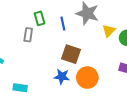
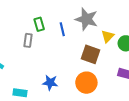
brown square: (71, 54) -> (90, 54), moved
blue star: (62, 77) -> (50, 83), moved

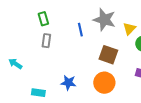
green rectangle: (39, 24) -> (43, 19), moved
yellow triangle: (108, 36) -> (129, 29), moved

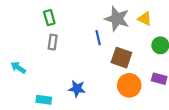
yellow triangle: (129, 29) -> (145, 19), moved, turned -48
blue line: (80, 30) -> (98, 38), moved
orange circle: (104, 83) -> (129, 85), moved

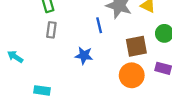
brown square: (121, 58) -> (136, 46), moved, turned -30
blue star: (77, 89) -> (84, 55), moved

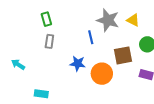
orange circle: (132, 75) -> (102, 74), moved

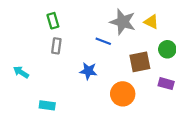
blue line: (91, 37) -> (103, 41), turned -56
orange circle: (102, 74) -> (123, 94), moved

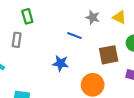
gray star: (123, 22) -> (93, 17), size x0.6
gray rectangle: (56, 46) -> (17, 40), moved

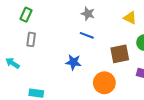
green rectangle: (27, 16) -> (26, 15), moved, turned 40
gray star: (93, 17) -> (88, 14), moved

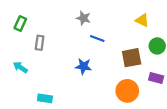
gray star: (88, 14) -> (83, 18), moved
green rectangle: (26, 15) -> (20, 24), moved
orange circle: (104, 83) -> (127, 91), moved

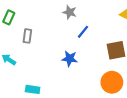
blue line: (97, 38) -> (83, 32), turned -72

